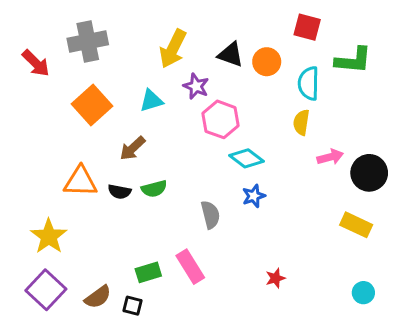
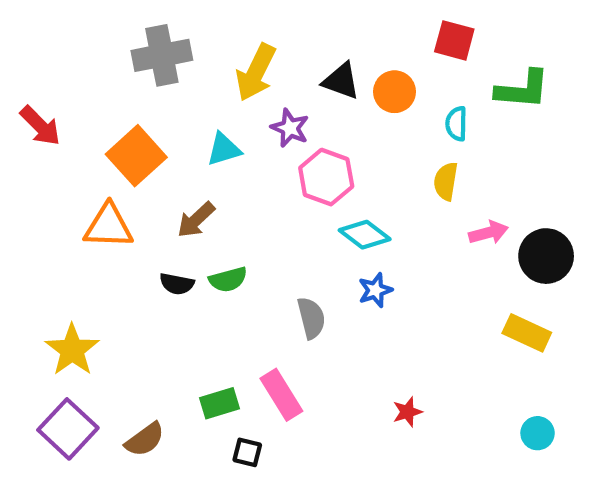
gray cross: (88, 42) -> (162, 55), moved
red arrow: (36, 63) -> (40, 126), moved
cyan semicircle: (309, 83) -> (456, 124), size x0.7
orange triangle: (81, 182) -> (109, 226), moved
black square: (132, 306) -> (247, 452), moved

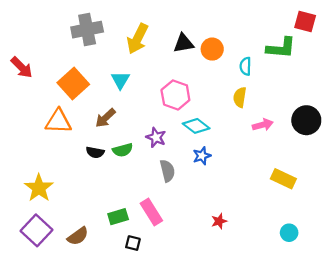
red square: (454, 40) -> (305, 21), moved
black triangle: (341, 81) -> (183, 43), turned -30
purple star: (290, 128) -> (156, 137), moved
cyan triangle: (224, 149) -> (120, 80), turned -42
black circle: (546, 256) -> (306, 120), moved

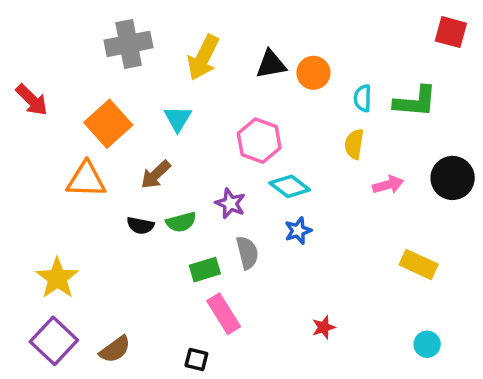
green L-shape: (281, 48) -> (415, 102), moved
green rectangle: (118, 217) -> (205, 270), moved

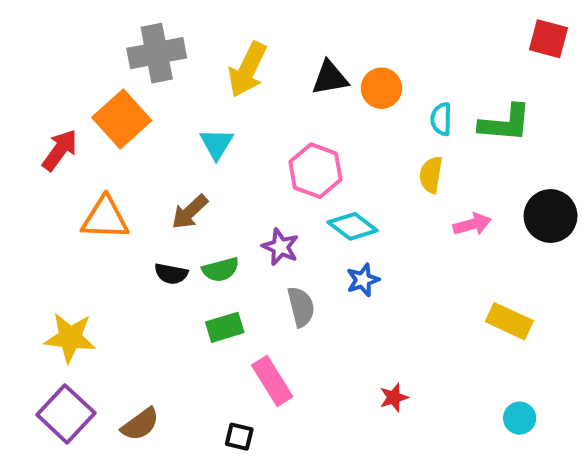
red arrow: (32, 100) -> (60, 150), moved, turned -99
orange square: (108, 124) -> (122, 119), moved
green rectangle: (205, 270) -> (225, 327), moved
yellow star: (57, 278) -> (70, 338), turned -30

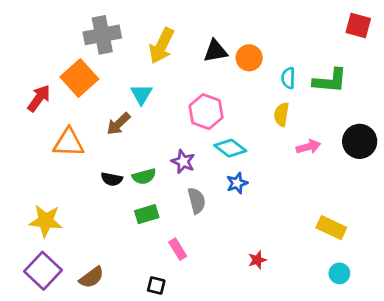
brown arrow: (190, 212) -> (118, 124), moved
yellow rectangle: (509, 321) -> (331, 228), moved
pink rectangle: (272, 381) -> (178, 249), size x0.7

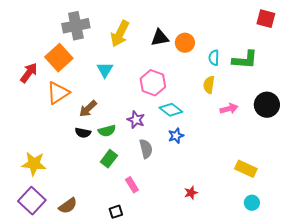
brown arrow: (118, 124) -> (88, 109), moved
orange triangle: (69, 143) -> (58, 93), moved, turned -35
green rectangle: (147, 214) -> (109, 159), turned -36
black square: (156, 286) -> (116, 212), turned -32

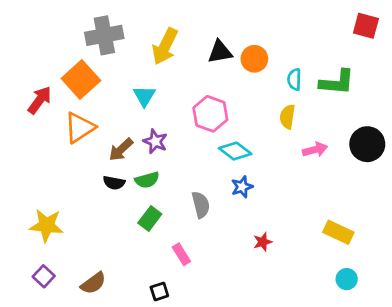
purple star: (136, 120) -> (155, 141), moved
red star: (191, 193) -> (263, 242), moved
purple square: (32, 201) -> (44, 276), size x0.6

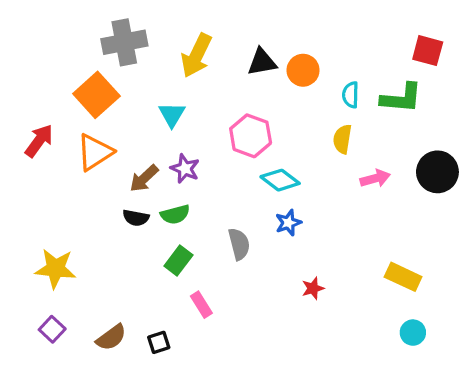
red square: (366, 26) -> (428, 51), moved
red arrow: (40, 100) -> (39, 141), moved
pink rectangle: (181, 254) -> (201, 305), moved
black square: (159, 291) -> (159, 342), moved

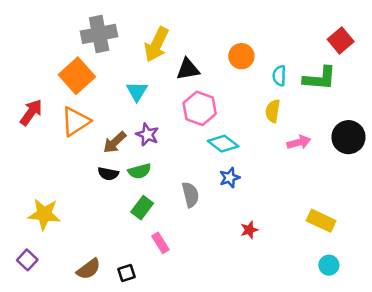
red square: (428, 51) -> (341, 40), turned 35
black triangle: (262, 62) -> (188, 69), moved
purple square: (52, 329) -> (27, 260), moved

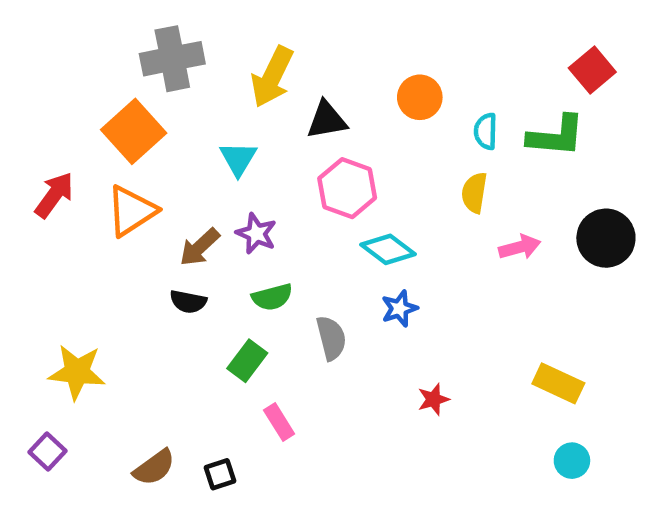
green semicircle: (140, 171) -> (272, 297), moved

